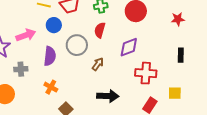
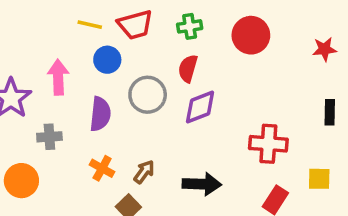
pink arrow: (26, 35) -> (58, 77), turned -72
purple diamond: (129, 47) -> (200, 107), moved
brown arrow: (98, 64) -> (144, 172), moved

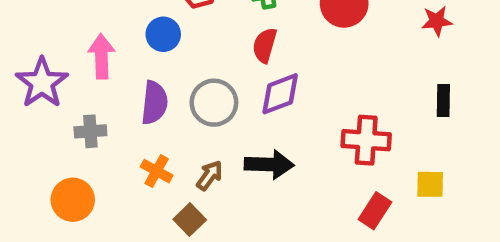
gray circle: (148, 95) -> (214, 103), moved
orange circle: (21, 181) -> (73, 200), moved
black arrow: (202, 184) -> (269, 164), moved

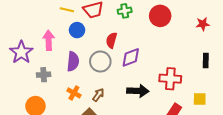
red semicircle: (265, 45) -> (111, 40), moved
black arrow: (269, 164) -> (138, 91), moved

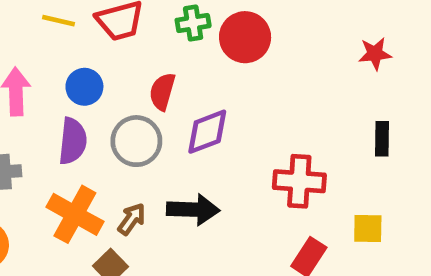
red circle: (160, 16) -> (245, 37), moved
blue circle: (77, 30) -> (84, 87), moved
black arrow: (138, 91) -> (193, 210), moved
orange cross: (74, 93) -> (75, 214), size x1.6

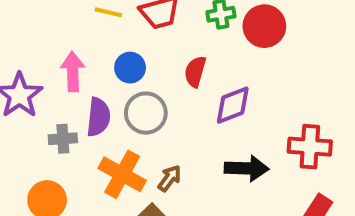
purple semicircle: (73, 141) -> (98, 117), moved
gray circle: (136, 141) -> (146, 113), moved
black arrow: (193, 210) -> (247, 168), moved

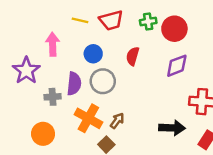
pink arrow: (73, 72) -> (53, 44), moved
purple diamond: (233, 105) -> (177, 66), moved
black arrow: (247, 168) -> (172, 128), moved

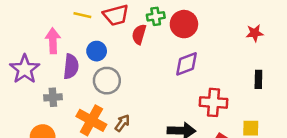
red semicircle: (133, 56) -> (139, 34), moved
purple semicircle: (74, 84) -> (71, 66), moved

